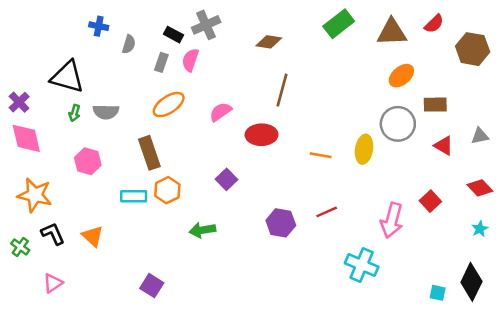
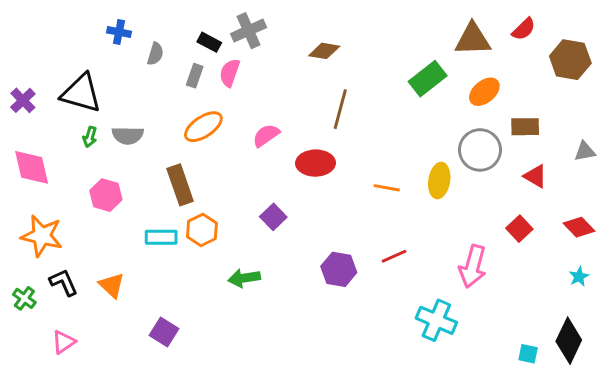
green rectangle: (339, 24) -> (428, 79), moved
purple cross: (19, 102) -> (23, 100), moved
gray triangle: (480, 136) -> (585, 151), moved
red square: (430, 201) -> (519, 229), moved
purple square: (152, 286) -> (164, 332), moved

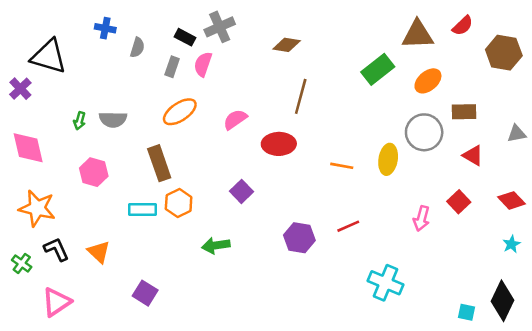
black triangle: (81, 93) -> (49, 56), moved
pink arrow: (473, 266) -> (422, 218), moved, size x0.7
pink triangle: (64, 342) -> (56, 302), size x1.4

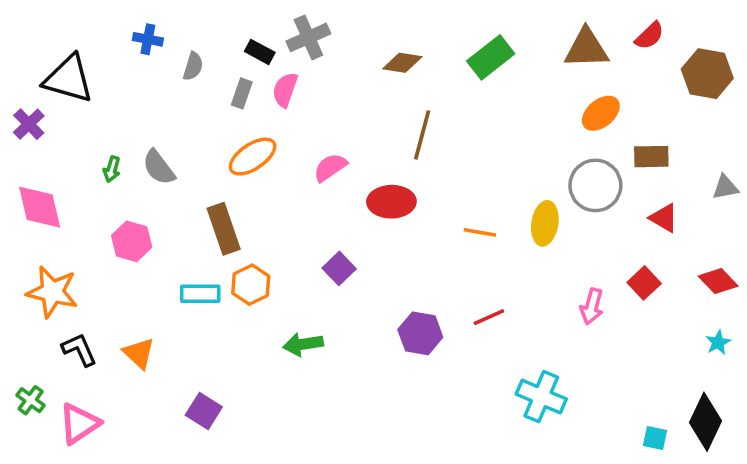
green rectangle: (378, 69) -> (491, 57), moved
gray semicircle: (113, 119) -> (159, 167), turned 52
green cross: (22, 263) -> (31, 400), moved

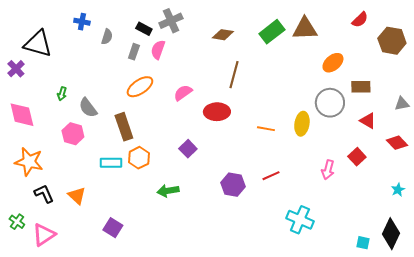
brown triangle: (586, 48) -> (305, 29), moved
gray semicircle: (159, 167) -> (88, 108), moved
red diamond: (718, 281) -> (397, 143), moved

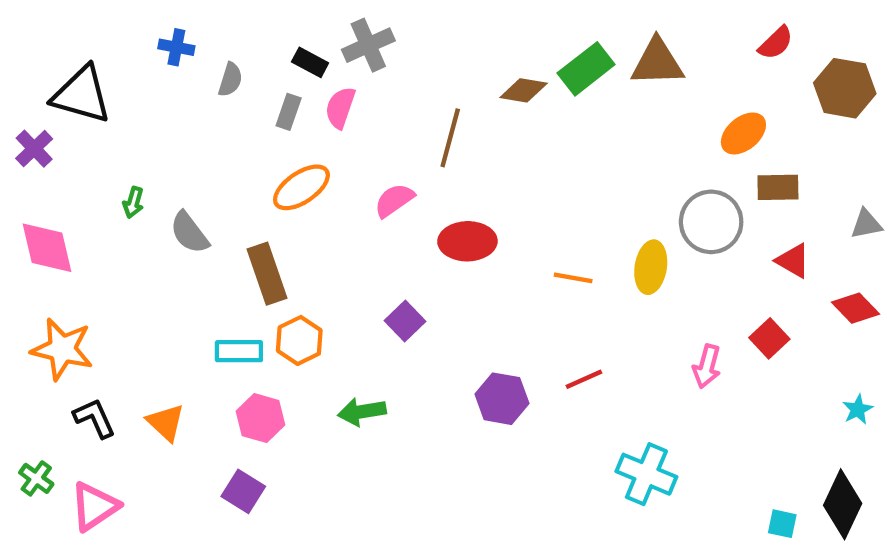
brown diamond: (223, 35) -> (524, 90), moved
orange ellipse: (333, 63) -> (743, 133), moved
brown line: (234, 75) -> (450, 138), moved
pink hexagon: (73, 134) -> (260, 418), moved

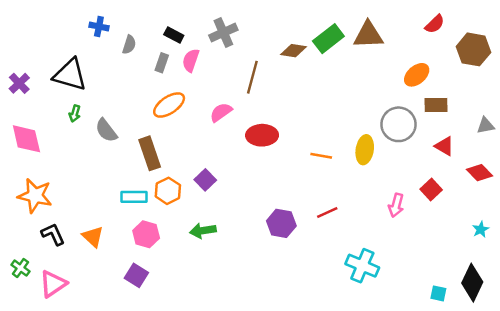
gray cross: (368, 45) -> (223, 33), moved
black triangle: (82, 95) -> (70, 75), moved
purple square: (405, 321) -> (205, 180), moved

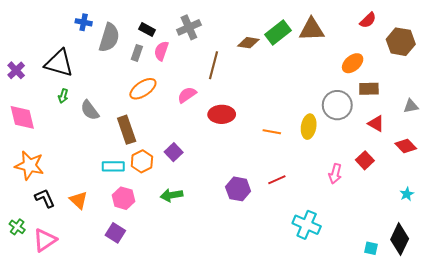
gray semicircle: (129, 45) -> (109, 38), size x1.8

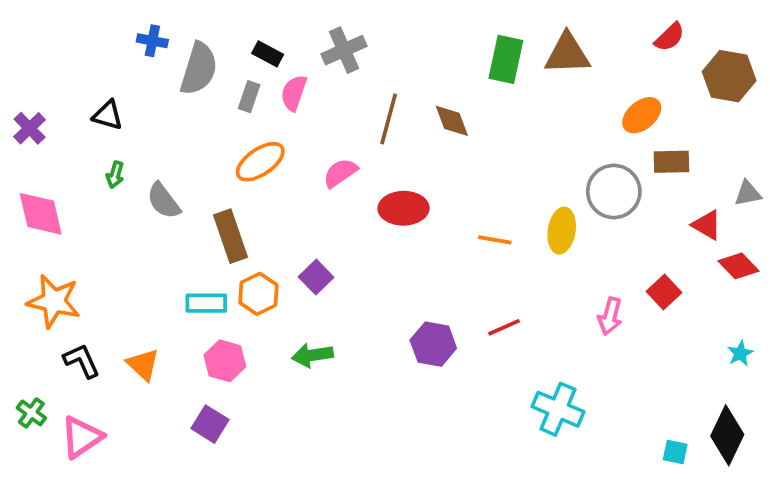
green rectangle: (278, 33) -> (506, 59), turned -40
brown diamond: (248, 43) -> (452, 121), moved, turned 60
black triangle: (59, 63) -> (108, 115), size x0.6
red triangle: (376, 124) -> (707, 225), moved

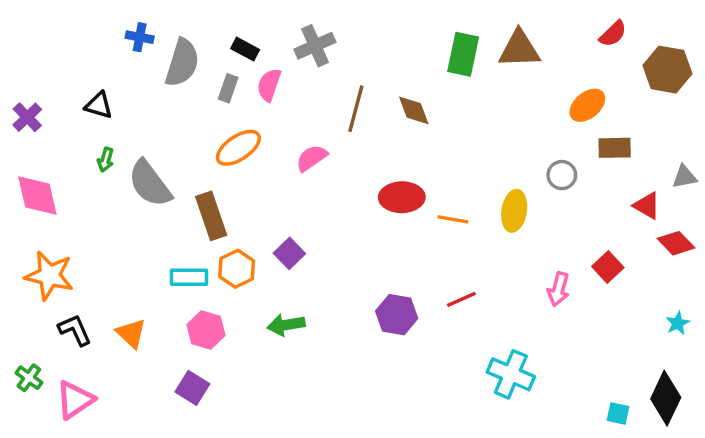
gray circle: (614, 191) -> (562, 175), size x0.6
gray semicircle: (164, 201) -> (150, 184), size x1.4
red ellipse: (404, 208) -> (402, 197), moved

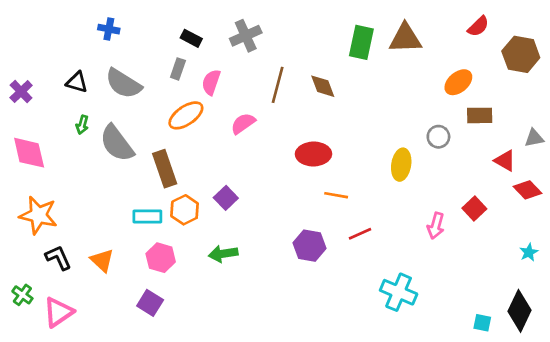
gray semicircle: (182, 63) -> (123, 84), moved, turned 105
pink semicircle: (269, 85) -> (211, 82), moved
orange line: (453, 219) -> (336, 195), moved

